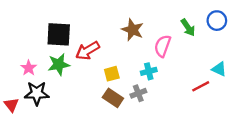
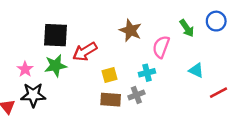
cyan triangle: (219, 69) -> (196, 70), moved
red line: (201, 86) -> (218, 93), moved
brown rectangle: (113, 98) -> (111, 100), turned -30

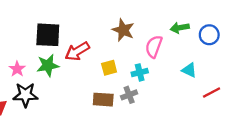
blue circle: (216, 21) -> (209, 35), moved
green arrow: (187, 28) -> (180, 28), turned 114
yellow square: (109, 75) -> (109, 68), moved

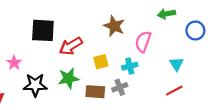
green arrow: (180, 28) -> (166, 14), moved
green star: (48, 65) -> (69, 78), moved
cyan triangle: (189, 70) -> (176, 64), turned 32
red line: (212, 92) -> (174, 91), moved
black star: (25, 95) -> (35, 85), moved

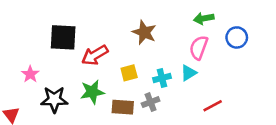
pink semicircle: (143, 42) -> (199, 48), moved
cyan triangle: (176, 64) -> (189, 73), moved, turned 32

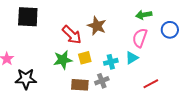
black square: (63, 37) -> (28, 17), moved
red arrow: (95, 55) -> (72, 35), moved, turned -105
green star: (92, 92) -> (63, 60), moved

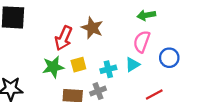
blue circle: (170, 30) -> (169, 58), moved
red arrow: (72, 35) -> (64, 38), turned 70

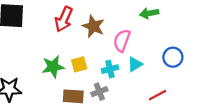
red arrow: (64, 38) -> (64, 19), moved
pink semicircle: (142, 42) -> (122, 41), moved

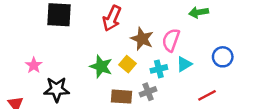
brown star: (93, 26) -> (142, 39), moved
yellow square: (79, 64) -> (128, 64), turned -35
green star: (53, 67) -> (101, 66), turned 30

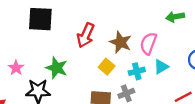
red arrow: (112, 18) -> (86, 35), moved
green star: (101, 66) -> (57, 68), moved

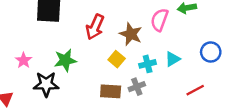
pink semicircle: (148, 43) -> (159, 20), moved
green star: (57, 68) -> (65, 60), turned -30

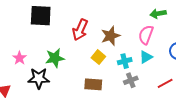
pink semicircle: (159, 20) -> (146, 35), moved
brown star: (131, 34) -> (111, 36), turned 30
gray cross: (137, 87) -> (131, 80), moved

